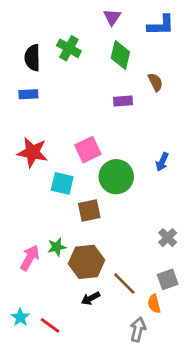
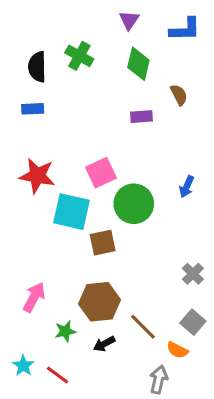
cyan square: (62, 183) -> (72, 212), size x1.4
green star: (57, 247) -> (65, 331), moved
gray square: (168, 279) -> (193, 322), turned -30
orange semicircle: (154, 304) -> (177, 350), turned -48

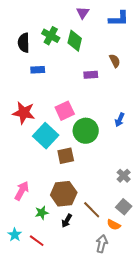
green diamond: (138, 64) -> (75, 41), moved
blue rectangle: (33, 109) -> (38, 70), moved
cyan square: (72, 212) -> (46, 136), turned 30
black arrow: (104, 344) -> (67, 221), turned -32

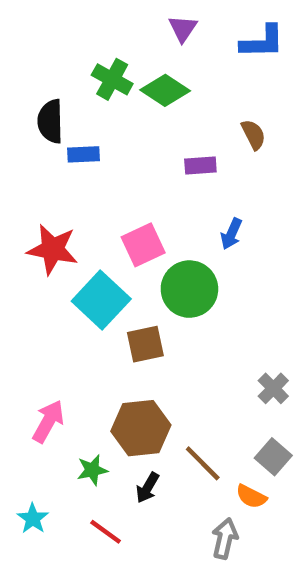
green diamond: (75, 41) -> (165, 90), turned -70
black semicircle: (24, 43) -> (50, 121), moved
blue arrow: (120, 120) -> (231, 234), moved
red line: (37, 241) -> (106, 532), moved

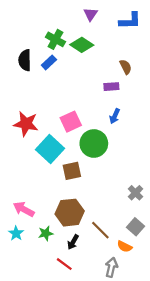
blue rectangle: (83, 154) -> (49, 62), moved, turned -40
purple rectangle: (200, 165) -> (111, 87), moved
pink arrow: (48, 421) -> (24, 209), turned -90
cyan star: (33, 519) -> (16, 233), moved
red line: (106, 532) -> (64, 264), moved

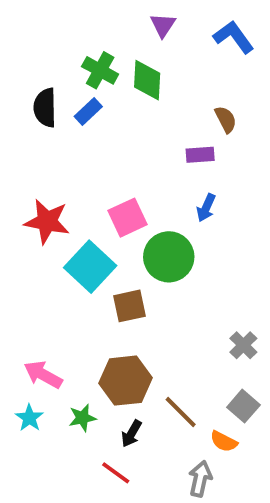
blue L-shape: (130, 21) -> (234, 37), turned -125
green diamond: (82, 45) -> (147, 80), turned 60

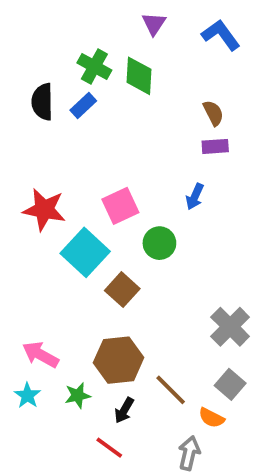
purple rectangle: (200, 155) -> (215, 146), moved
green circle: (169, 257) -> (159, 243), size x0.7
brown square: (129, 306) -> (122, 290), turned -36
gray cross: (243, 345) -> (230, 327), size x1.5

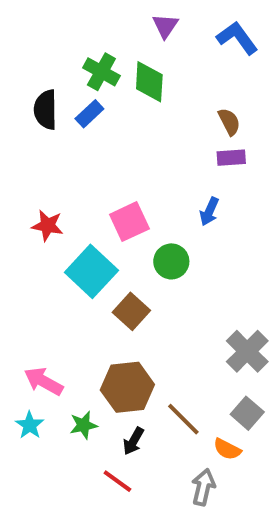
red star: (44, 210) -> (48, 226), size x0.7

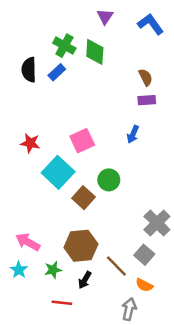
green circle: (171, 261) -> (109, 180), moved
gray square: (247, 413) -> (144, 255), moved
red line: (117, 481) -> (62, 303), moved, turned -30

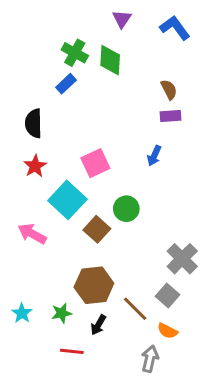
black semicircle: (29, 70) -> (34, 123), moved
red star: (30, 143) -> (35, 166), turned 30
pink arrow: (28, 242) -> (32, 234), moved

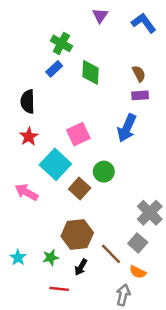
green diamond: (110, 60) -> (90, 72), moved
blue arrow: (154, 156) -> (127, 128), size x1.6

